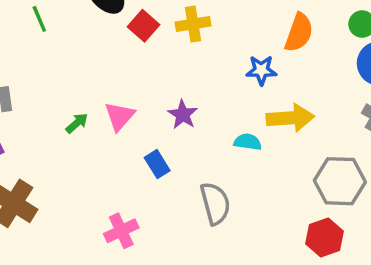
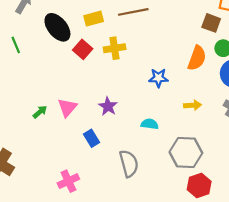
orange semicircle: (299, 33) -> (197, 58), moved
yellow arrow: (290, 118) -> (193, 105), moved, size x0.6
gray hexagon: (340, 181) -> (186, 153), moved

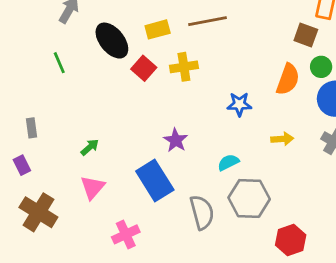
pink triangle: (67, 108) -> (93, 187), moved
cyan semicircle: (150, 124) -> (228, 162), turned -35
blue rectangle: (91, 138) -> (155, 180), size x1.8
gray hexagon: (186, 153) -> (249, 198), moved

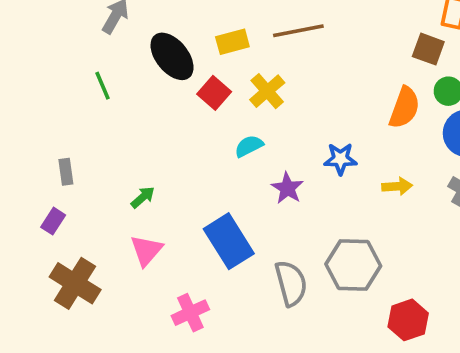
yellow cross: (184, 67) -> (267, 91), turned -32
blue star: (239, 104) -> (340, 159), moved
purple star: (176, 140) -> (287, 188), moved
cyan semicircle: (228, 162) -> (249, 146), moved
purple rectangle: (22, 165) -> (53, 221), turned 60

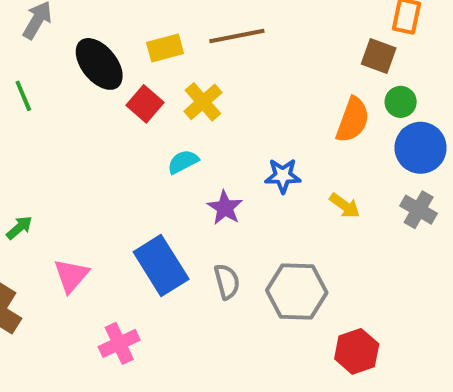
yellow arrow: (397, 186) -> (345, 206), turned 40
green arrow: (143, 197) -> (19, 228), moved
gray semicircle: (291, 283) -> (227, 282), moved, size x0.7

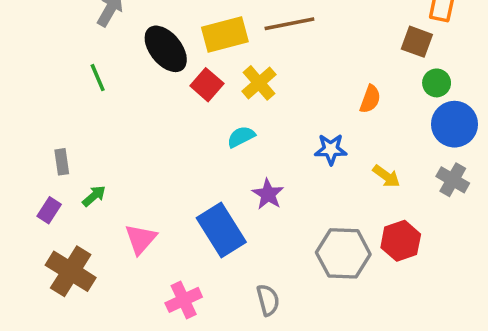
yellow rectangle: (165, 48) -> (225, 35), size x1.4
orange semicircle: (353, 120) -> (370, 99), moved, size x0.7
purple star: (225, 208) -> (268, 194), moved
gray semicircle: (227, 282) -> (268, 300), moved
red hexagon: (357, 351) -> (401, 241), moved

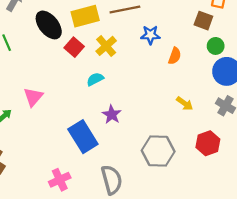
blue star: (331, 149) -> (150, 35), moved
pink triangle: (141, 239) -> (33, 97), moved
red hexagon: (401, 241) -> (208, 143), moved
gray semicircle: (268, 300) -> (112, 180), size x1.5

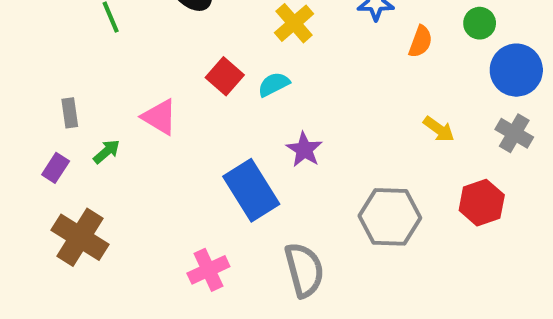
green circle: (216, 46) -> (480, 23), moved
red square: (74, 47) -> (225, 76), moved
pink triangle: (33, 97) -> (160, 117), turned -40

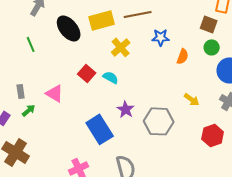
cyan semicircle: (274, 84) -> (111, 77), turned 56
gray rectangle: (70, 113) -> (21, 91), moved
gray hexagon: (390, 217) -> (159, 121), moved

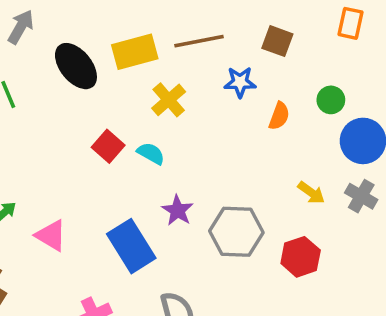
brown square: (209, 24) -> (277, 41), moved
pink triangle: (55, 93) -> (51, 235), moved
yellow arrow: (192, 99) -> (311, 193), moved
red hexagon: (213, 135) -> (301, 257), moved

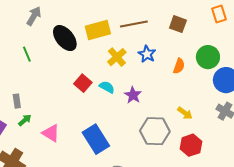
orange rectangle: (350, 23) -> (219, 14), turned -30
blue star: (240, 82) -> (147, 54), moved, turned 30
green circle: (331, 100) -> (208, 57), size x1.5
yellow arrow: (311, 193) -> (185, 113), moved
purple star: (178, 210) -> (133, 95), moved

